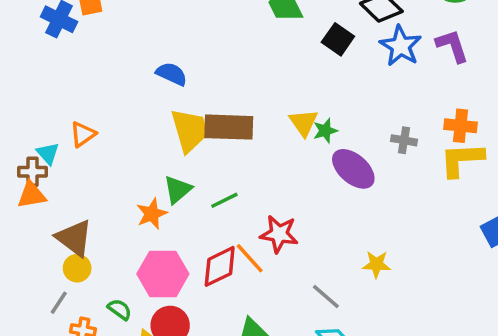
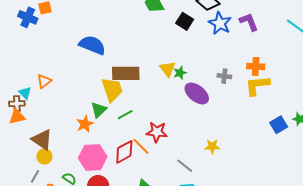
blue semicircle: (172, 74) -> (92, 45), size x1.5
yellow trapezoid: (190, 130) -> (112, 90), moved

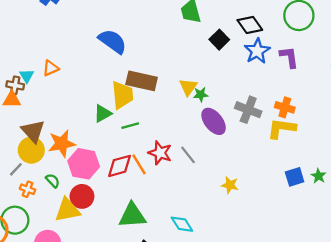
gray cross: (224, 76) -> (248, 110), size x1.6
orange star: (85, 124) -> (62, 143), moved, size x1.4
yellow star: (212, 146) -> (230, 185), moved
yellow circle: (44, 156) -> (31, 150), size x1.5
gray line: (185, 166) -> (188, 155), moved

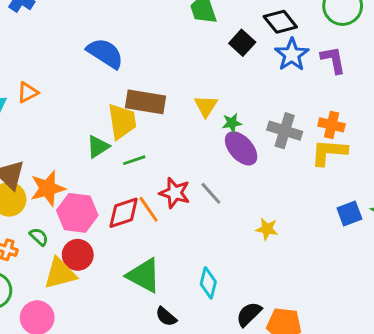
green star: (201, 94) -> (232, 123), moved
green triangle: (132, 215) -> (144, 275), turned 36
cyan diamond: (182, 224) -> (208, 283), turned 50

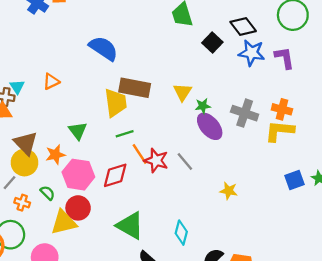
blue star: (292, 55) -> (252, 53), turned -30
orange triangle: (28, 92) -> (51, 81), moved
green triangle: (98, 147) -> (78, 131), moved, turned -36
orange star: (48, 188) -> (55, 155), size x0.7
orange line: (149, 209) -> (140, 154), moved

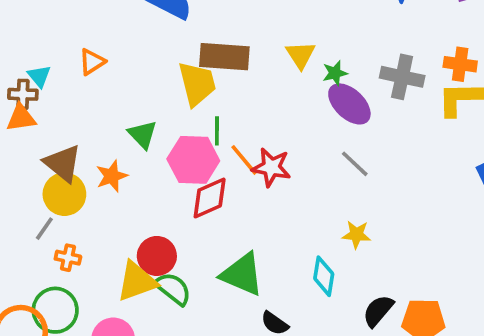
green line: (125, 134) -> (217, 131), turned -66
gray line: (185, 162) -> (355, 164), moved
pink hexagon: (78, 175) -> (193, 160), moved
yellow star: (229, 191) -> (356, 235), moved
green semicircle: (47, 193) -> (173, 289), moved, size x1.5

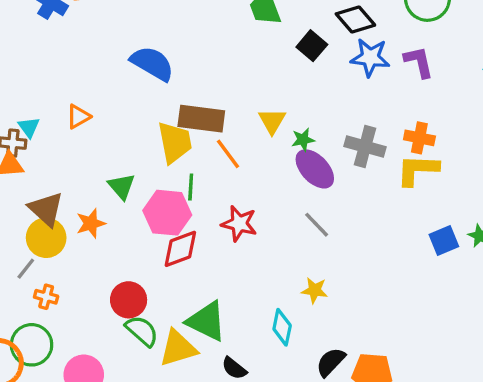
orange line: (244, 160) -> (228, 154), moved
yellow triangle: (137, 281) -> (178, 348), moved

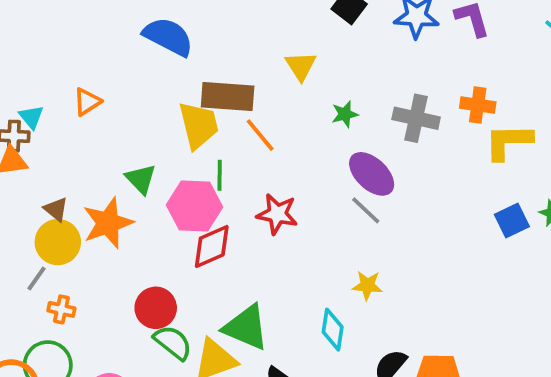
yellow triangle: (272, 121) -> (301, 66), moved
purple ellipse: (315, 169) -> (372, 174), moved
yellow L-shape: (418, 170) -> (508, 142), moved
brown triangle: (46, 209) -> (56, 209), size x0.6
orange star: (91, 223) -> (108, 223), size x1.5

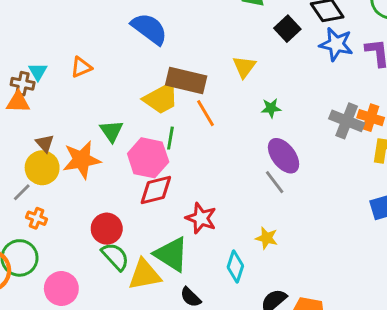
gray cross: (416, 118) -> (347, 121), moved
yellow trapezoid: (199, 125) -> (161, 98), turned 66
red star: (277, 214) -> (201, 218), moved

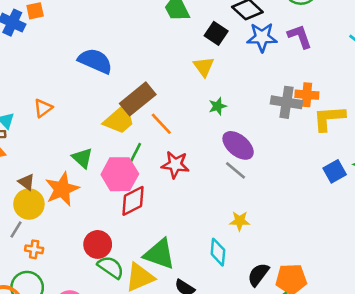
yellow triangle: (244, 67) -> (204, 67), moved
brown rectangle: (186, 81) -> (138, 99), turned -40
green line: (170, 138) -> (136, 152), turned 30
red star: (201, 218) -> (175, 165), moved

